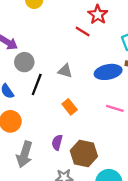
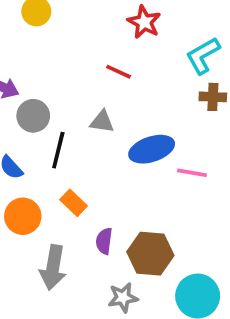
red line: (83, 32) -> (118, 72), moved
blue ellipse: (108, 72) -> (152, 149), moved
orange rectangle: (70, 107) -> (74, 203), moved

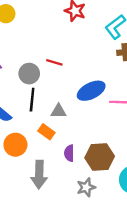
red line: (118, 72) -> (54, 62), moved
gray circle: (33, 116) -> (29, 74), moved
gray triangle: (102, 122) -> (59, 111), moved

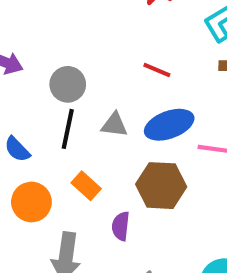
red line: (54, 62) -> (157, 70), moved
gray triangle: (59, 111) -> (114, 125), moved
brown hexagon: (100, 157) -> (161, 186), moved

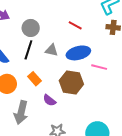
purple semicircle: (121, 226) -> (49, 100), turned -64

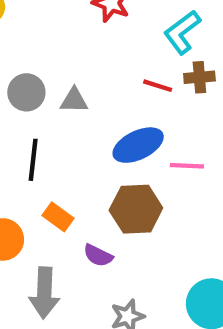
red line: (75, 25) -> (158, 86), moved
gray circle: (31, 28) -> (26, 92), moved
gray triangle: (52, 50) -> (74, 100), moved

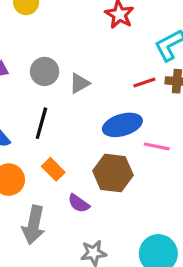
red line: (158, 86) -> (144, 82), turned -45
gray triangle: (74, 100) -> (80, 83), turned -40

